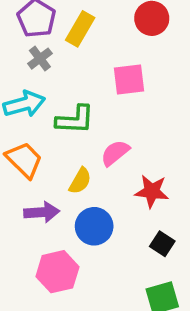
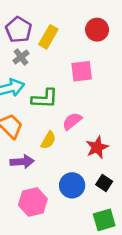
red star: (152, 191) -> (97, 147), turned -30
blue circle: (94, 226) -> (72, 185), moved

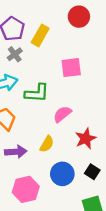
red circle: (97, 30) -> (79, 17), moved
yellow semicircle: (48, 140) -> (47, 144), moved

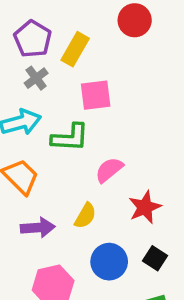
pink square: (71, 68) -> (96, 95), moved

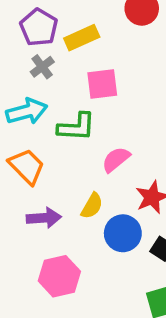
yellow rectangle: (75, 49) -> (82, 38), turned 36
blue circle: (109, 262) -> (123, 233), moved

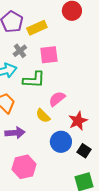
gray cross: (42, 67) -> (20, 51), moved
yellow semicircle: (92, 206) -> (43, 116), moved, turned 105

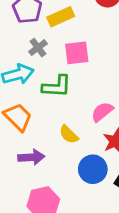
pink semicircle: (57, 99) -> (102, 112), moved

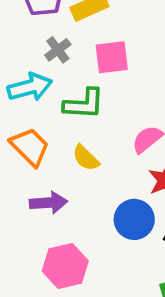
yellow semicircle: (69, 134) -> (86, 158), moved

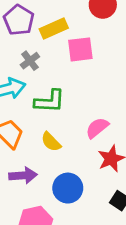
pink square: (112, 57) -> (80, 49), moved
blue circle: (134, 219) -> (68, 188), moved

